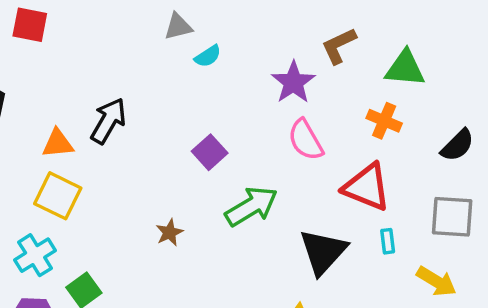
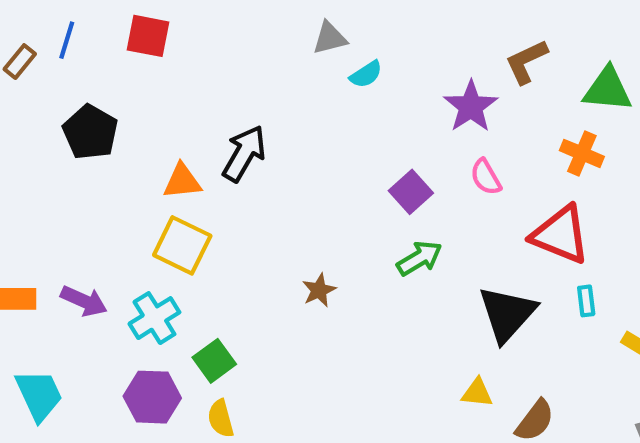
pink semicircle: (306, 140) -> (486, 177), size x0.7
purple square: (210, 152) -> (411, 192), moved
green arrow: (251, 206) -> (419, 258), size x0.7

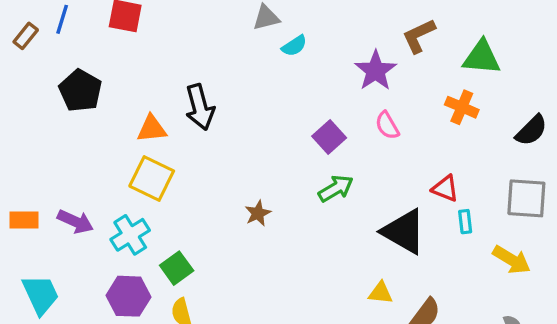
black arrow: (244, 153) -> (200, 107), turned 135
red triangle: (561, 235) -> (445, 188), moved, size x0.6
black triangle: (507, 314) -> (404, 232), turned -42

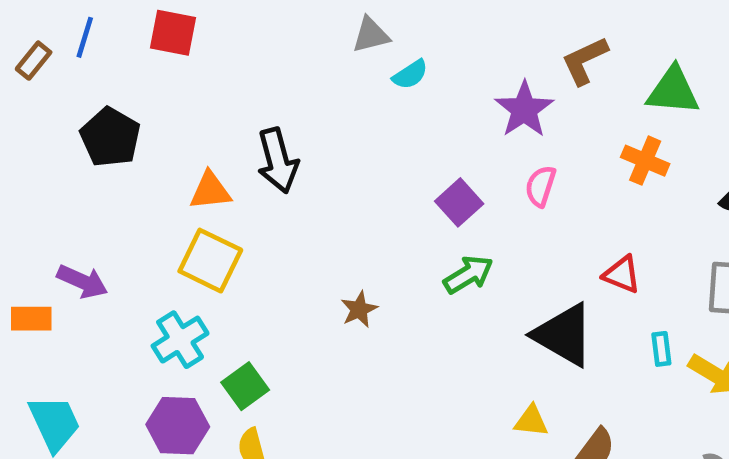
pink semicircle: (387, 125) -> (540, 186), turned 48
purple arrow: (75, 222) -> (82, 281), moved
cyan rectangle: (465, 222) -> (661, 349), moved

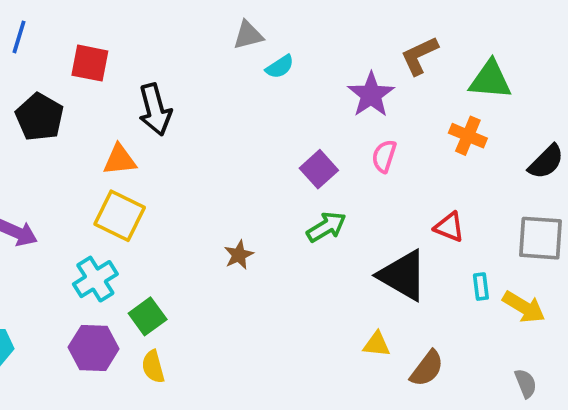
red square: (173, 33) -> (90, 63), moved
black arrow: (278, 161) -> (155, 110), moved

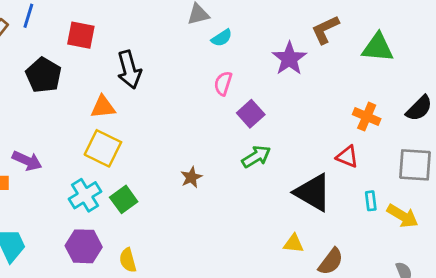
orange cross: (468, 136) -> (367, 117), moved
pink semicircle: (384, 156) -> (223, 83), moved
green square: (148, 316) -> (124, 199), moved

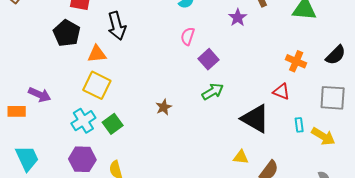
purple star: (289, 59) -> (238, 18), size x0.7
black pentagon: (44, 75) -> (67, 33), moved

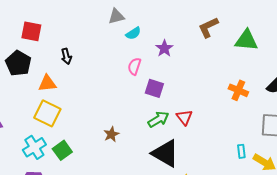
purple star: (238, 18) -> (164, 48), moved
black arrow: (117, 26) -> (66, 56), size x0.6
purple square: (208, 59) -> (154, 88), turned -30
red triangle: (281, 92) -> (184, 117), moved, turned 30
black triangle: (255, 119) -> (165, 153), moved

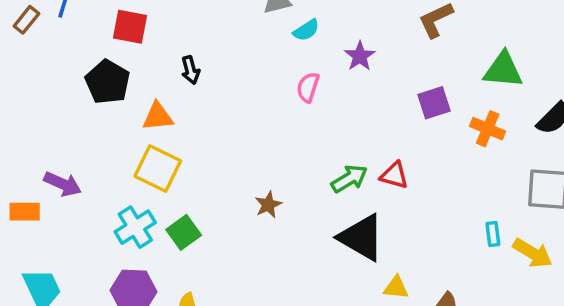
green triangle: (246, 40) -> (503, 70), moved
purple square: (154, 88) -> (434, 103), moved, turned -36
red triangle: (184, 117) -> (394, 175), turned -36

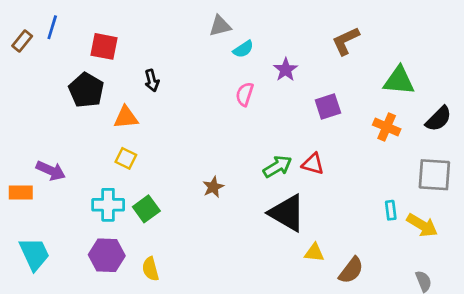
purple square: (434, 103) -> (328, 106), moved
yellow square: (158, 168) -> (126, 158), size x0.6
cyan cross: (135, 227) -> (108, 205), turned 32

